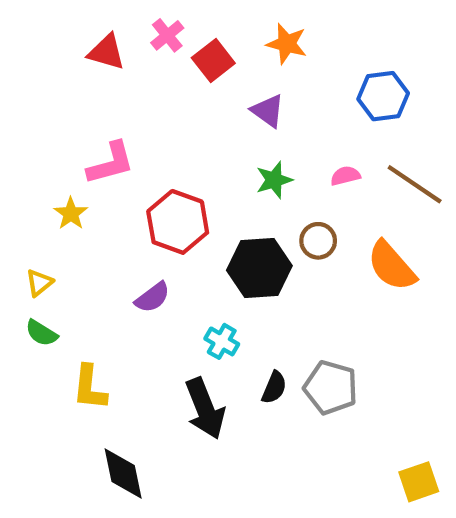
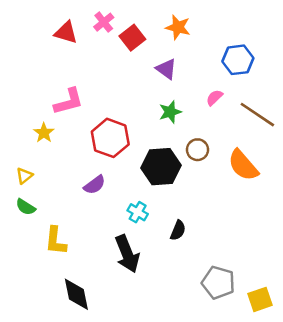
pink semicircle: (345, 176) -> (214, 98), moved, turned -30
black semicircle: (274, 388) -> (178, 230), moved
gray pentagon: (331, 388) -> (218, 282), moved

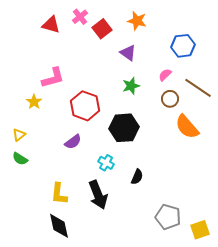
brown circle: (197, 150) -> (170, 99), moved
yellow L-shape: (56, 241) -> (59, 194), moved

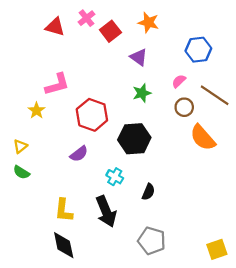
gray pentagon: (168, 217) -> (152, 241), moved

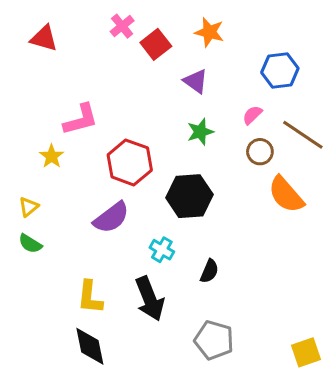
red triangle: (55, 27) -> (44, 38), moved
purple semicircle: (79, 154) -> (111, 218), size x1.4

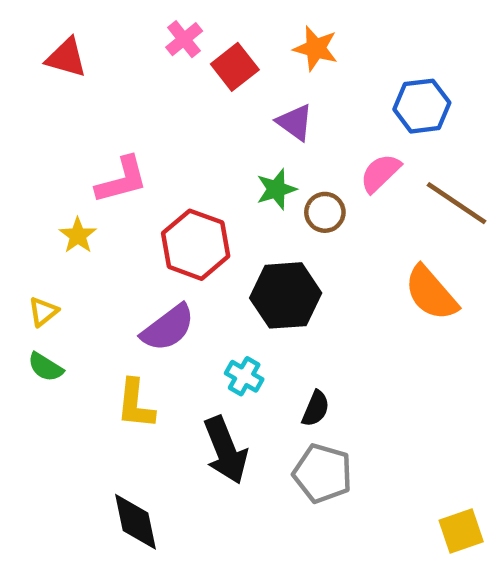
pink semicircle: (252, 115) -> (380, 173), size x1.4
green star: (200, 132) -> (276, 189), moved
brown circle: (260, 152) -> (325, 212), moved
yellow L-shape: (90, 297) -> (136, 404), moved
gray pentagon: (214, 340) -> (323, 473), moved

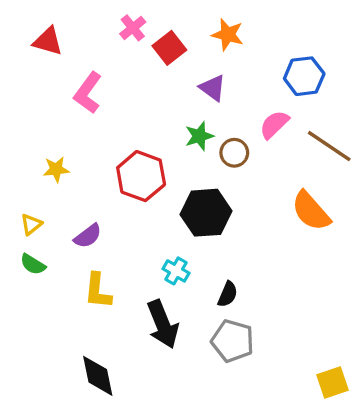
pink L-shape: (122, 180) -> (88, 93), moved, turned 141
yellow star: (78, 235) -> (56, 169), turned 30
purple semicircle: (168, 328) -> (88, 236), moved, size x0.7

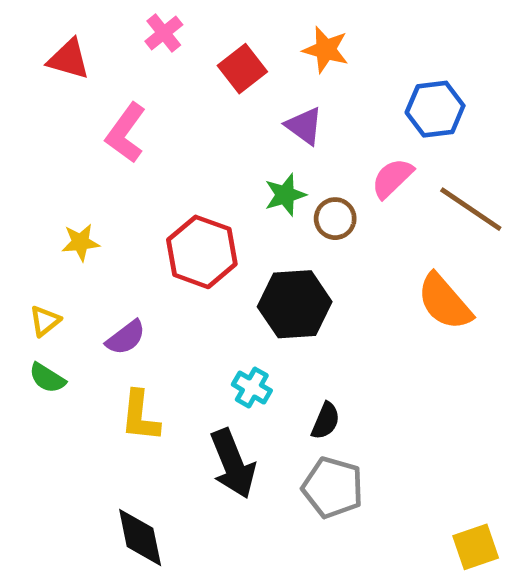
pink cross: (133, 28) -> (164, 33), moved

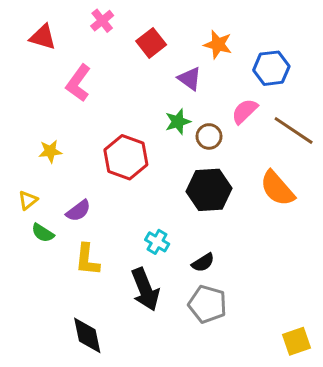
orange star: (326, 50) -> (218, 44), moved
black hexagon: (295, 304) -> (209, 190), moved
green semicircle: (47, 378) -> (43, 233), moved
black semicircle: (326, 421) -> (203, 263), turned 35

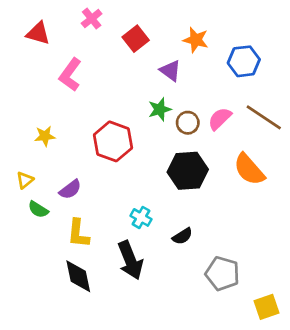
pink semicircle: (245, 111) -> (220, 119), moved
gray pentagon: (208, 304) -> (222, 274), moved
black diamond: (87, 335) -> (78, 276), moved

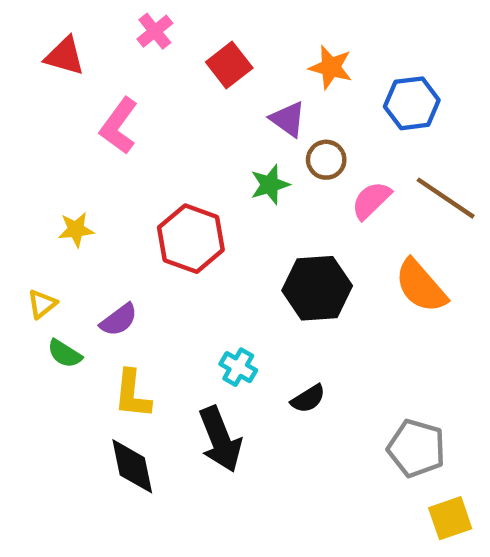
brown circle: (188, 123) -> (326, 160), moved
gray pentagon: (222, 274) -> (416, 448), moved

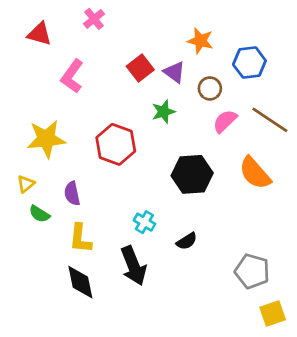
red square: (229, 65) -> (140, 68), moved
brown circle: (326, 160) -> (210, 88), moved
yellow star: (76, 230) -> (46, 139), size x1.8
purple semicircle: (119, 320) -> (72, 193), turned 115

